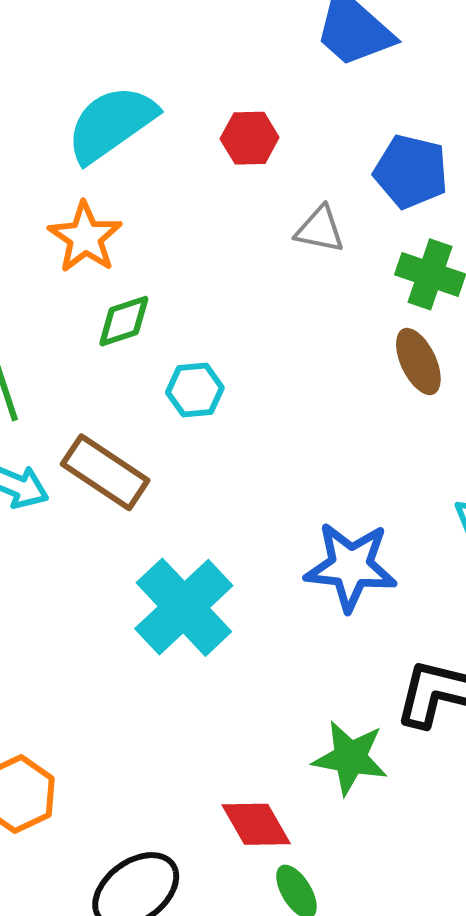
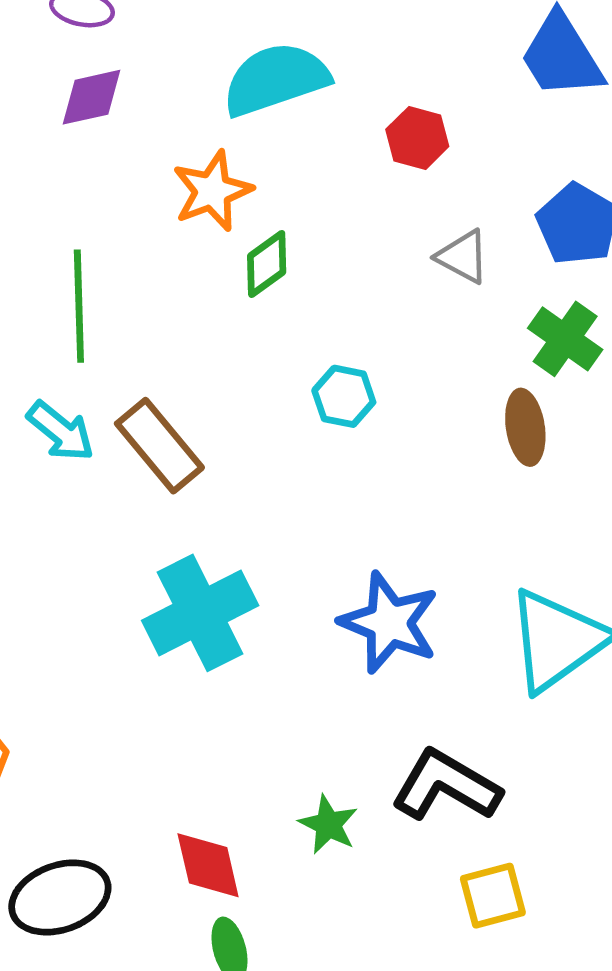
green diamond: (124, 321) -> (267, 264), moved, turned -34
cyan hexagon: (195, 390) -> (344, 396), moved
green star: (350, 758) -> (328, 825), size x0.7

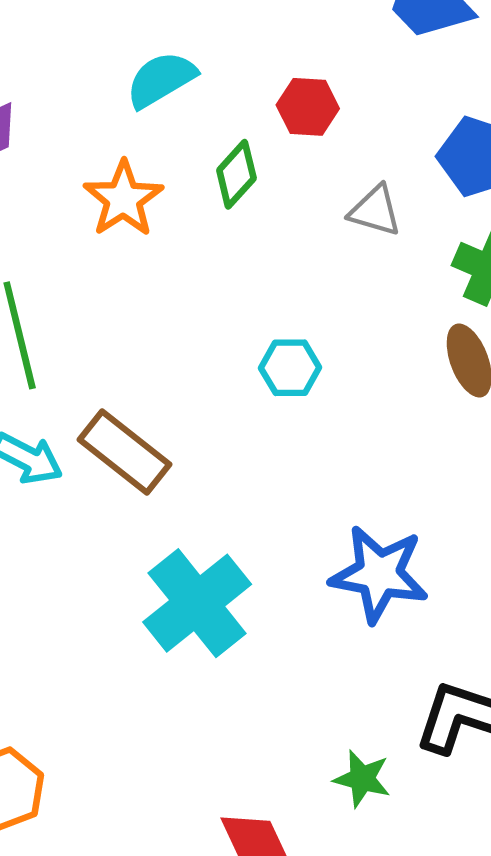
cyan semicircle: (276, 79) -> (161, 80), size x0.7
green diamond: (267, 264) -> (236, 174), moved

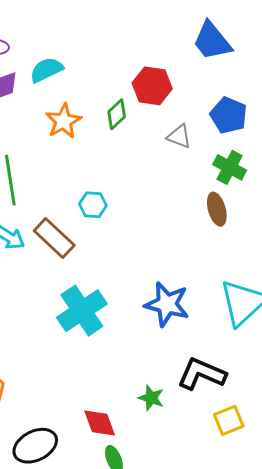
cyan semicircle: (161, 80) -> (46, 70), moved
red hexagon: (308, 107) -> (152, 86), size x1.4
cyan hexagon: (290, 368) -> (93, 205), moved

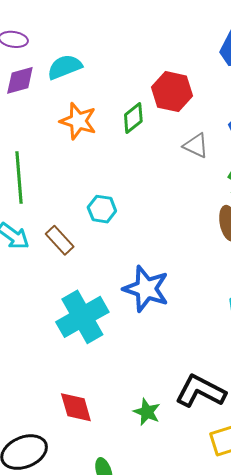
orange star: (63, 121) -> (78, 121), turned -30
brown rectangle: (54, 238) -> (60, 240), size x0.7
blue star: (167, 304) -> (146, 289), moved
red diamond: (100, 423) -> (76, 407), moved

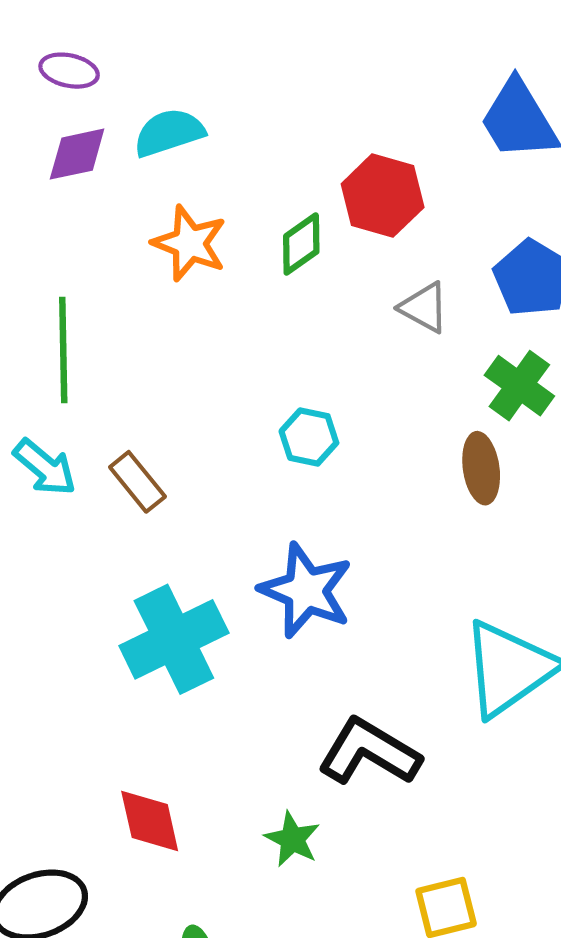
cyan hexagon: (102, 209) -> (309, 437), moved
black L-shape: (201, 391) -> (369, 752), moved

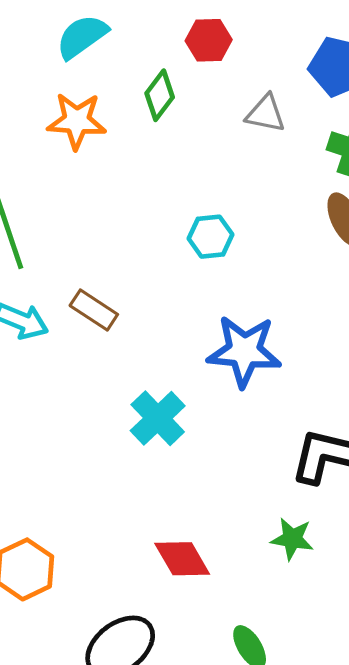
cyan semicircle: (169, 133) -> (82, 37), moved
red hexagon: (383, 196) -> (209, 40), size x0.7
cyan cross: (174, 639) -> (158, 418), size x0.7

